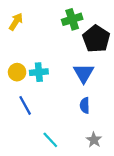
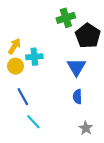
yellow arrow: (16, 22) -> (14, 46), moved
cyan cross: (39, 72) -> (34, 57), moved
cyan line: (50, 140) -> (33, 122), moved

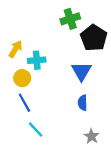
yellow circle: (15, 66) -> (22, 78), moved

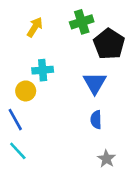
yellow arrow: (15, 49) -> (35, 27), moved
blue line: (24, 103) -> (15, 120), moved
cyan line: (36, 130) -> (18, 151), moved

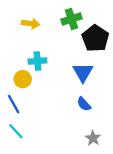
yellow arrow: (35, 27) -> (31, 24), turned 66
blue semicircle: (96, 120) -> (84, 104), turned -42

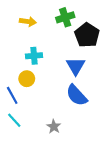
yellow circle: (23, 79) -> (27, 79), moved
blue semicircle: (84, 104) -> (77, 95), size x1.6
gray star: (93, 138) -> (54, 127), moved

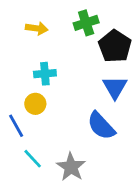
blue triangle: (76, 66) -> (115, 87), moved
cyan line: (14, 120) -> (33, 159), moved
gray star: (54, 127) -> (71, 167), size x1.5

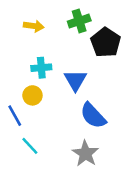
blue triangle: (115, 87) -> (75, 80), moved
gray star: (71, 167) -> (85, 153), moved

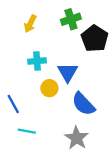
yellow arrow: (34, 26) -> (30, 24), turned 108
yellow circle: (32, 95) -> (49, 88), moved
cyan line: (30, 146) -> (27, 131), turned -36

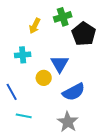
yellow arrow: (30, 24) -> (35, 26), moved
cyan cross: (37, 61) -> (23, 55), moved
blue semicircle: (83, 104) -> (74, 92), turned -75

